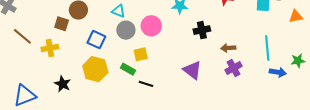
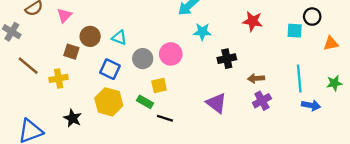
cyan triangle: (119, 11) -> (119, 38), moved
green star: (298, 61) -> (334, 83), moved

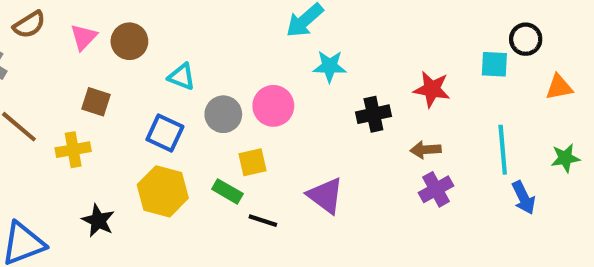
red star: (253, 21) -> (432, 89), moved
brown circle: (90, 36) -> (129, 41), moved
purple triangle: (216, 103) -> (325, 196), moved
blue arrow: (311, 105) -> (524, 198), turned 54

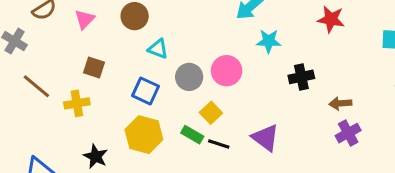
brown circle: (129, 41) -> (135, 16), moved
red star: (432, 89) -> (331, 19), moved
yellow square: (252, 162) -> (211, 113), turned -30
black line: (263, 221) -> (219, 144), moved

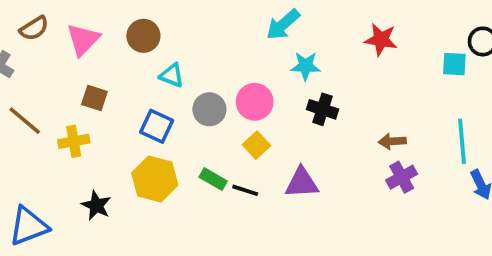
pink triangle: (85, 19) -> (83, 40), size x1.4
black cross: (301, 77) -> (322, 109), moved, turned 30
yellow square: (211, 113) -> (257, 145), moved
purple triangle: (266, 138) -> (302, 183), turned -40

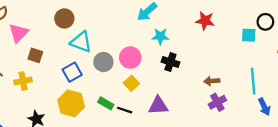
pink triangle: (83, 40) -> (19, 33), moved
cyan triangle: (172, 75) -> (81, 42), size x1.5
blue square: (157, 126) -> (72, 72), turned 36

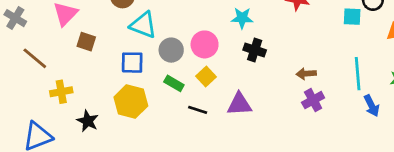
blue square: (72, 72) -> (132, 63), turned 30
yellow cross: (23, 81) -> (61, 92), moved
green rectangle: (106, 103) -> (174, 83), moved

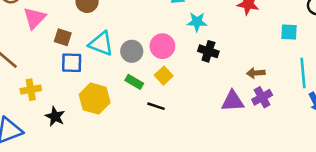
cyan square: (352, 17) -> (289, 32), moved
cyan triangle: (143, 25) -> (101, 44), moved
brown square: (86, 42) -> (63, 37), moved
blue square: (132, 63) -> (72, 63), moved
purple triangle: (239, 104) -> (233, 101), moved

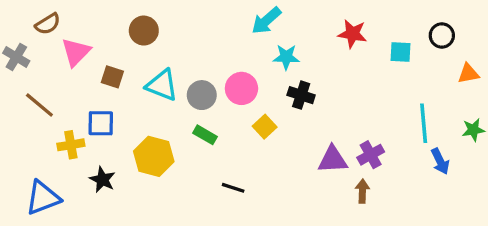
cyan square: (289, 32) -> (400, 52), moved
blue square: (72, 63) -> (101, 123), moved
brown arrow: (256, 73) -> (362, 191), moved, turned 96
yellow square: (164, 76) -> (265, 127), moved
black line: (156, 106) -> (233, 188), moved

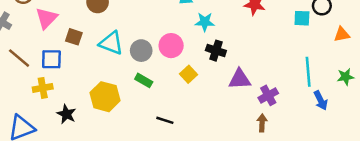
cyan square: (400, 52) -> (302, 18), moved
blue square: (101, 123) -> (51, 59), moved
purple triangle: (333, 160) -> (240, 79), moved

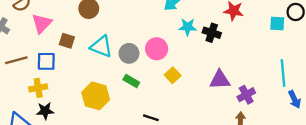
black cross: (216, 51) -> (212, 33), moved
brown line: (19, 58) -> (16, 60), turned -55
black star: (66, 114) -> (45, 111), moved, turned -30

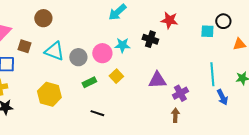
cyan star: (188, 27) -> (122, 45), moved
green rectangle: (131, 81) -> (89, 82), moved, turned -56

